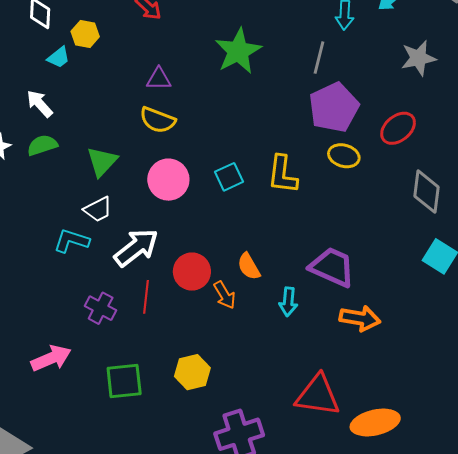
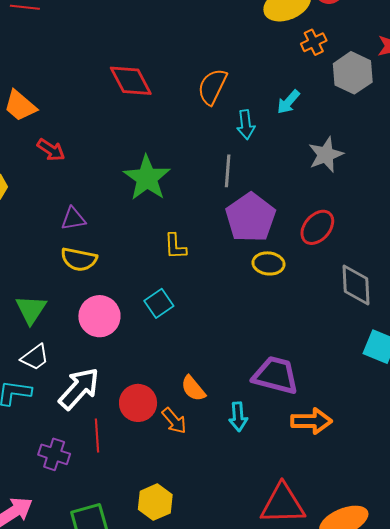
yellow L-shape: (283, 174) -> (175, 246), moved, size x0.7

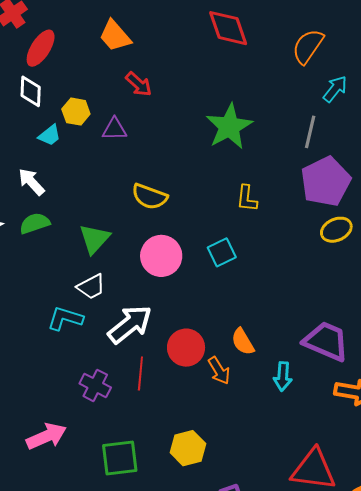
cyan arrow: (246, 125) -> (335, 89), turned -144
purple triangle: (73, 219) -> (115, 129), moved
yellow ellipse: (269, 263) -> (336, 230), turned -40

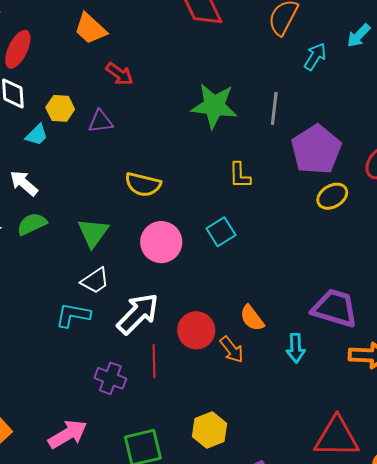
green star: (229, 127) -> (214, 106), turned -30
gray line: (310, 132) -> (274, 108), moved

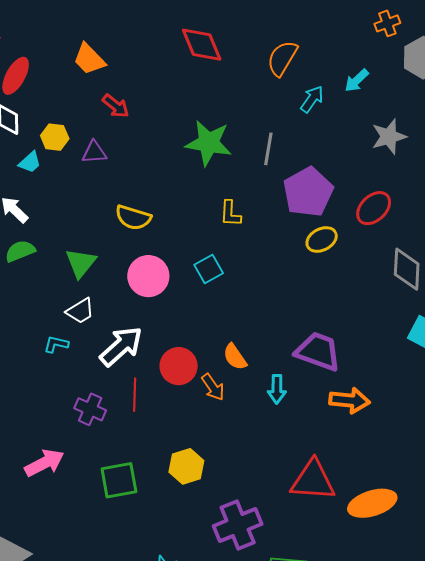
cyan L-shape: (73, 315) -> (56, 344), size x0.7

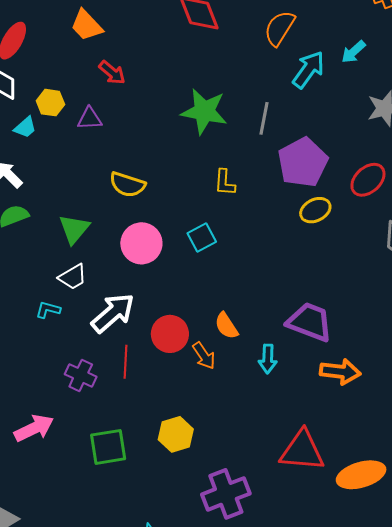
cyan arrow: (312, 99) -> (308, 70), size x1.4

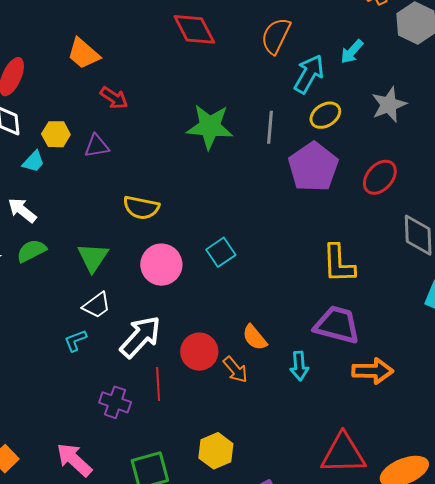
yellow L-shape: (225, 183) -> (339, 264), moved, size x1.5
yellow ellipse: (315, 210) -> (325, 115), moved
cyan L-shape: (48, 310) -> (75, 340), turned -30
pink arrow: (34, 428) -> (74, 460), turned -105

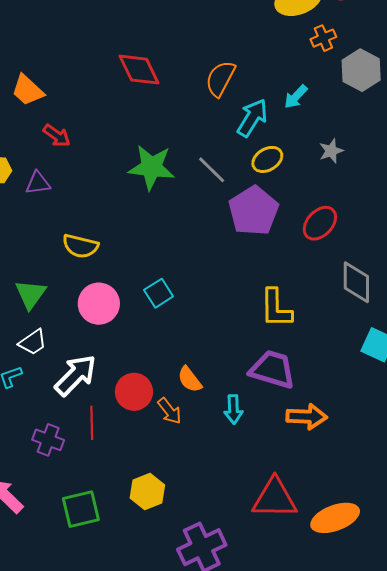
gray star: (389, 105) -> (331, 151), size x0.7
gray line: (270, 127) -> (212, 170), turned -52

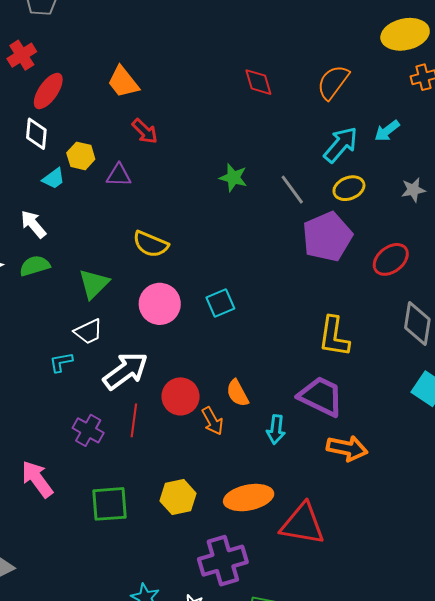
red diamond: (139, 70) -> (258, 82), moved, size x0.7
orange semicircle: (220, 79) -> (333, 82), moved
green star: (151, 167) -> (233, 178), size x0.6
orange ellipse: (335, 518) -> (249, 498), moved

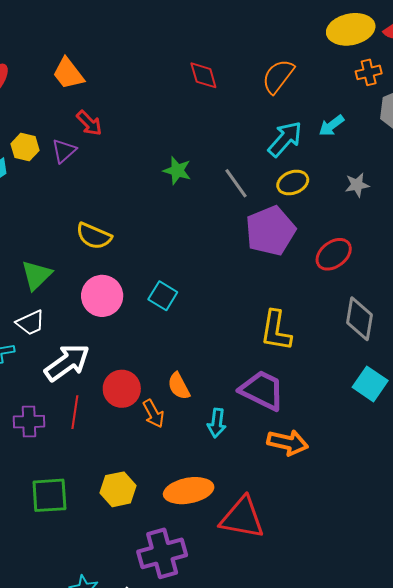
purple triangle: (119, 175) -> (64, 151), moved, turned -44
cyan square: (220, 303) -> (163, 296), turned -36
purple cross: (88, 430) -> (29, 422), turned -32

